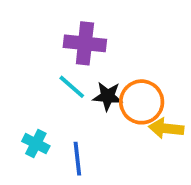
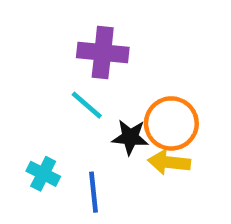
black star: (108, 96) -> (130, 137), moved
yellow arrow: (166, 128) -> (169, 162), moved

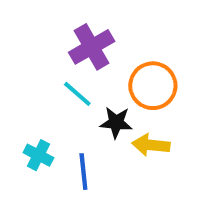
purple cross: (103, 53) -> (92, 47), turned -36
orange circle: (171, 123) -> (153, 86), moved

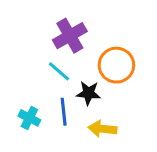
yellow arrow: (151, 145) -> (102, 129), moved
blue line: (83, 172) -> (64, 112), moved

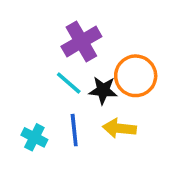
black star: (88, 93) -> (103, 90), moved
yellow arrow: (102, 129) -> (119, 128), moved

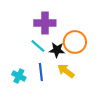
purple cross: (81, 41) -> (45, 23), turned 30
yellow arrow: (119, 128) -> (66, 71), turned 30

